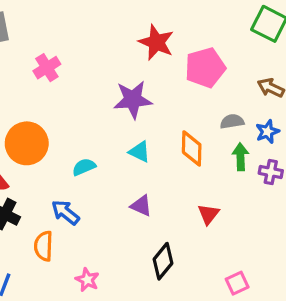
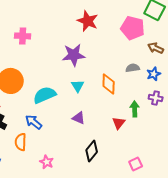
pink cross: (47, 68) -> (23, 36), turned 35
pink pentagon: (205, 68) -> (133, 28), moved, turned 30
cyan triangle: (139, 152) -> (78, 86), turned 32
green arrow: (240, 157) -> (135, 109), moved
cyan semicircle: (84, 167) -> (45, 95), size x1.6

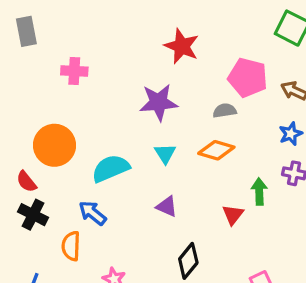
pink pentagon: (133, 28) -> (248, 78), moved
gray semicircle: (133, 68) -> (225, 111), moved
orange diamond: (109, 84) -> (216, 150), turned -75

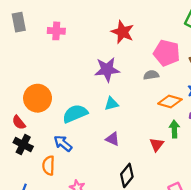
pink cross: (74, 71) -> (56, 31), moved
orange diamond: (216, 150) -> (170, 102), moved
cyan triangle: (165, 154) -> (111, 104), turned 48

